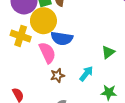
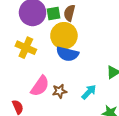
yellow circle: (43, 21) -> (64, 36), moved
pink semicircle: (47, 53) -> (40, 86), moved, turned 55

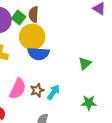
green square: (54, 14) -> (19, 18), turned -32
cyan arrow: (89, 92) -> (54, 92), moved

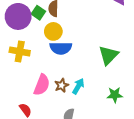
yellow circle: (32, 37) -> (53, 31), size x0.7
green triangle: (85, 63) -> (108, 55), size x1.5

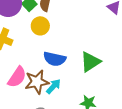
blue semicircle: (61, 48) -> (55, 59), moved
brown star: (62, 85) -> (37, 82), size x1.6

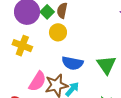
green triangle: (90, 62) -> (106, 65), turned -30

